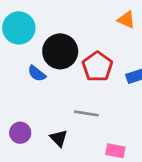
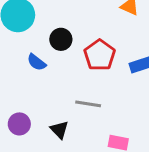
black circle: (60, 51) -> (61, 39), size x0.6

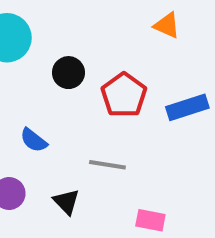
blue semicircle: (37, 62) -> (34, 140), moved

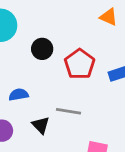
blue semicircle: (34, 140) -> (19, 95), turned 132
black triangle: (66, 202) -> (41, 125), moved

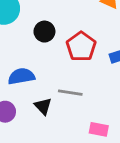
blue semicircle: (19, 95) -> (21, 76), size x1.4

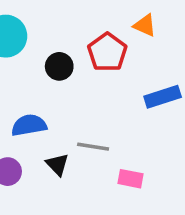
red pentagon: (81, 46) -> (107, 52), moved
pink rectangle: (99, 129) -> (131, 179), moved

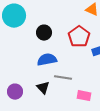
red pentagon: (107, 52) -> (79, 37), moved
blue semicircle: (29, 125) -> (47, 60), moved

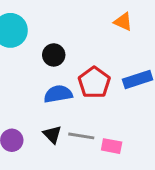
red pentagon: (79, 37) -> (94, 82), moved
gray line: (63, 78) -> (81, 136), moved

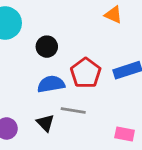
gray line: (81, 136) -> (73, 110), moved
pink rectangle: (112, 146) -> (125, 134), moved

